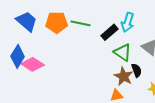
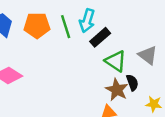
cyan arrow: (128, 22) -> (87, 21), moved
green line: (81, 23) -> (66, 27), turned 60

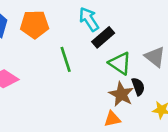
cyan arrow: (87, 21) -> (89, 19), turned 130
green line: (66, 27) -> (66, 59), moved

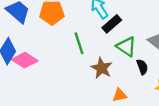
brown star: (121, 94) -> (102, 68), moved

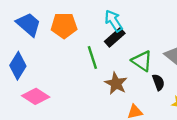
black rectangle: (112, 24) -> (115, 37), moved
pink diamond: (25, 60) -> (36, 96), moved

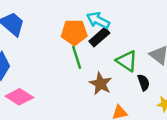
cyan arrow: (114, 21) -> (98, 20), turned -30
orange pentagon: (64, 26) -> (74, 32), moved

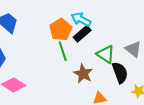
orange pentagon: (74, 32) -> (61, 30), turned -30
black semicircle: (144, 82) -> (120, 73), size x1.5

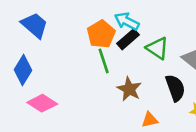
green triangle: (106, 54) -> (157, 48), moved

